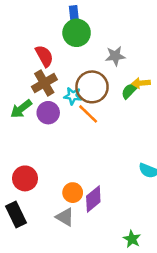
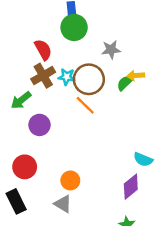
cyan star: (73, 96) -> (67, 77), moved
purple circle: (48, 113) -> (39, 125), moved
purple diamond: (93, 199) -> (131, 187), moved

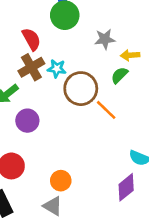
yellow arrow: (136, 76) -> (130, 55), moved
brown circle: (89, 79) -> (81, 89), moved
orange line: (85, 105) -> (106, 110), moved

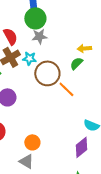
gray star: (105, 39) -> (39, 36), moved

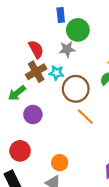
green circle: (35, 18) -> (78, 30), moved
orange line: (66, 89) -> (85, 117), moved

